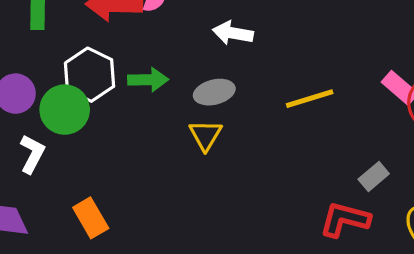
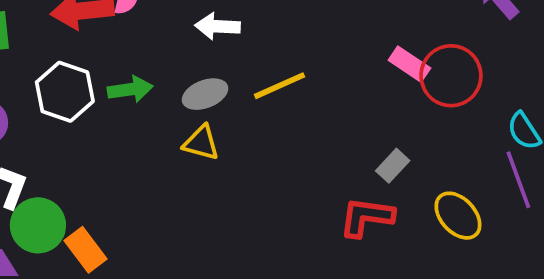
yellow line: (310, 99) -> (279, 86), moved
green circle: (65, 110) -> (38, 225), moved
yellow triangle: (206, 135) -> (201, 143), turned -39

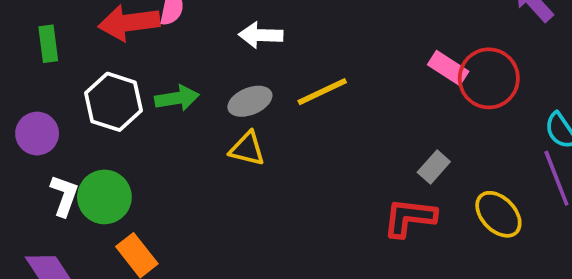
green circle: (38, 225) -> (104, 197), moved

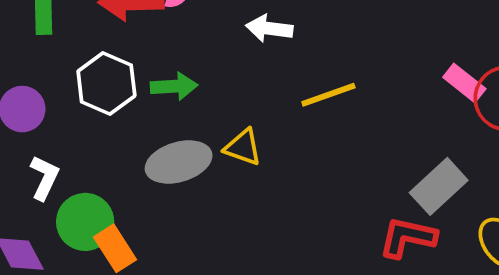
gray ellipse: (250, 101) -> (179, 162), moved, size x1.4
gray rectangle: (434, 167) -> (439, 186), size x1.6
green circle: (104, 197) -> (85, 222), moved

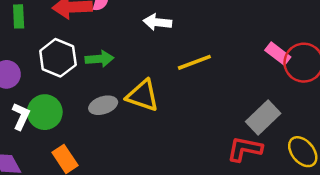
yellow triangle: (243, 147) -> (143, 95), size x1.4
gray ellipse: (179, 162) -> (103, 105), size x0.7
green circle: (85, 222) -> (45, 112), moved

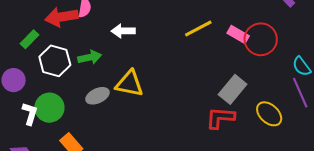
green rectangle: (19, 16) -> (30, 39), moved, turned 54
white arrow: (157, 22) -> (123, 31), moved
yellow line: (194, 62) -> (198, 28), moved

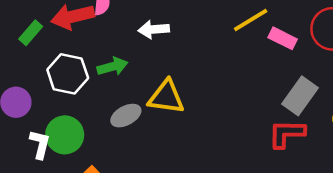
pink rectangle: (238, 35) -> (283, 38), moved
green rectangle: (30, 39) -> (31, 33), moved

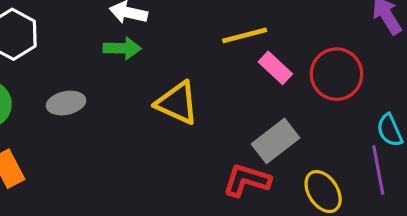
green arrow: (112, 67) -> (122, 48), moved
yellow triangle: (166, 97) -> (177, 103), moved

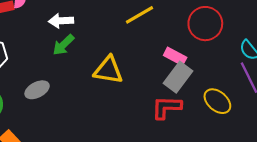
green arrow: (122, 48) -> (63, 45), turned 150
pink rectangle: (275, 68) -> (175, 56), moved

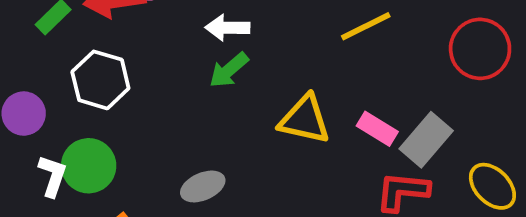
pink rectangle: (175, 56) -> (377, 129), moved
gray ellipse: (37, 90) -> (203, 186), moved

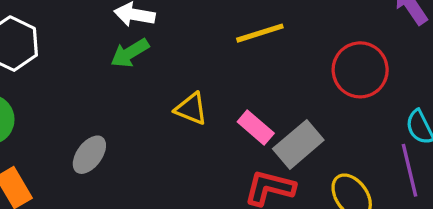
yellow triangle: (305, 120) -> (191, 109), size x0.7
gray ellipse: (203, 186) -> (89, 155), turned -39

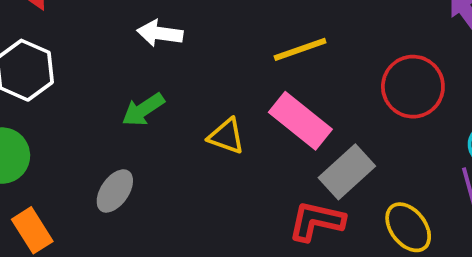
green arrow: (130, 53) -> (143, 110), moved
pink rectangle: (256, 127) -> (300, 121), moved, size x1.5

